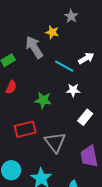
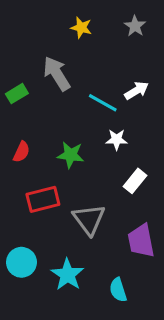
gray star: (71, 16) -> (135, 26), moved
yellow star: (52, 32) -> (81, 28), moved
red semicircle: (11, 87) -> (21, 152), moved

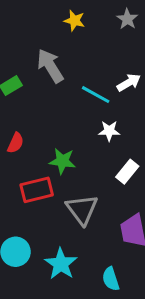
green star: (71, 155) -> (62, 161), moved

